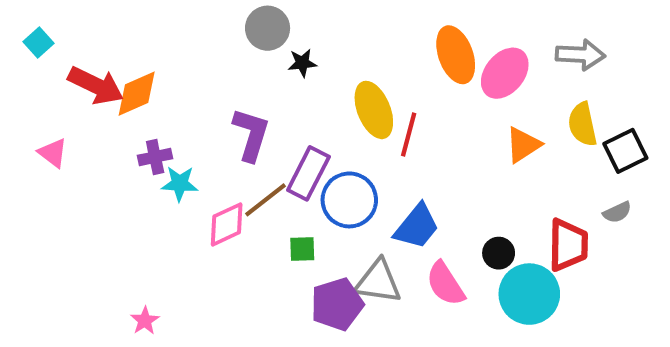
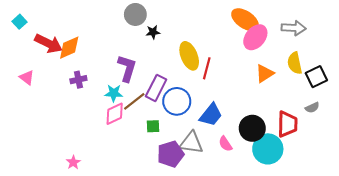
orange ellipse: (456, 55) -> (245, 20), moved, turned -36
cyan star: (180, 184) -> (114, 93), moved
black circle: (499, 253) -> (252, 128), size x1.6
pink semicircle: (445, 284) -> (225, 144), size x0.7

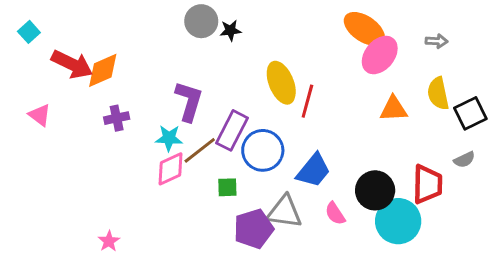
gray arrow: (294, 28) -> (437, 41), size x0.6
black star: (153, 32) -> (230, 30), moved
orange triangle: (265, 73) -> (394, 109), turned 30

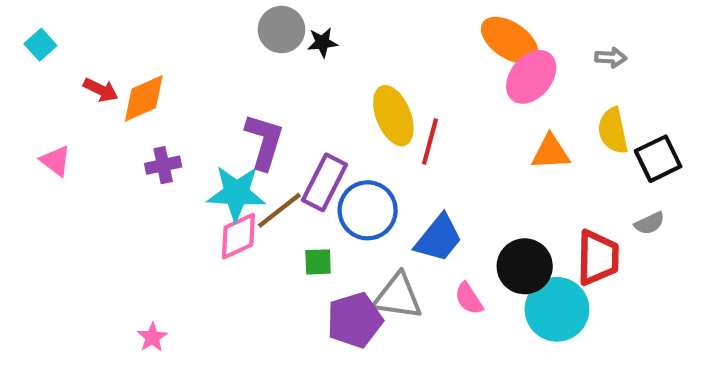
red arrow: (72, 64) -> (101, 90), size x0.6
cyan star: (169, 138) -> (236, 193), size x1.5

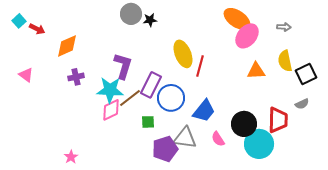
red arrow: (101, 90) -> (37, 29), moved

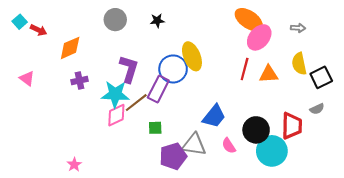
gray circle: (131, 14) -> (115, 20), moved
red line: (200, 66) -> (245, 69), moved
blue circle: (171, 98) -> (173, 69), moved

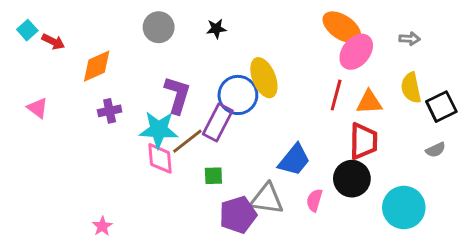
pink diamond: (116, 115) -> (160, 158), turned -70
red trapezoid: (292, 126) -> (363, 141), moved
pink semicircle: (229, 146) -> (314, 200), turned 49
cyan circle: (272, 151) -> (404, 208), moved

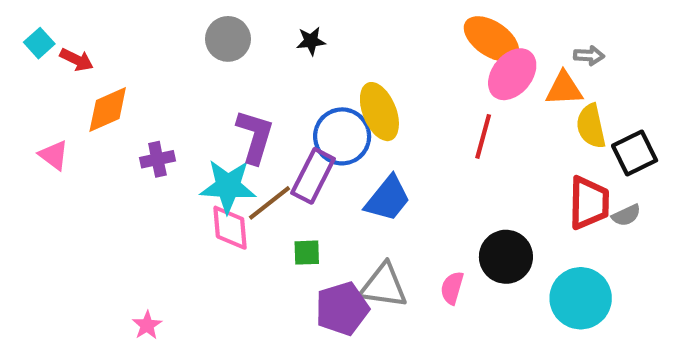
orange diamond: (97, 66) -> (108, 109), moved
orange triangle: (369, 102) -> (564, 89), moved
red trapezoid: (363, 141) -> (589, 203), moved
blue trapezoid: (294, 160) -> (388, 199), moved

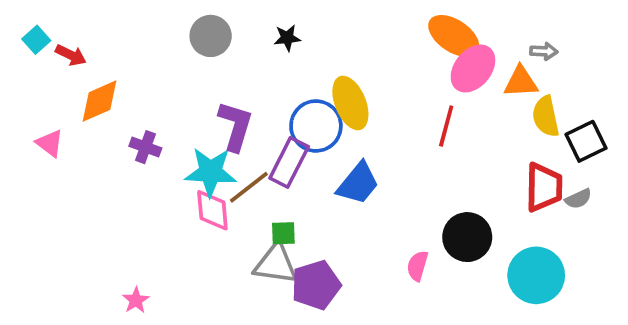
purple cross: (157, 159) -> (145, 147), turned 32
gray triangle: (384, 286) -> (276, 264), moved

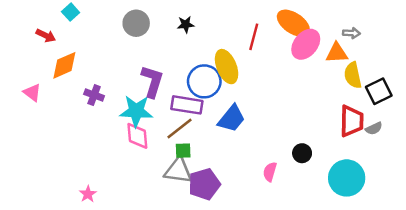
cyan square: (36, 40) -> (71, 12), moved
red line: (446, 126) -> (254, 37), moved
purple rectangle: (289, 162) -> (187, 105), turned 72
brown line: (249, 187) -> (179, 128), moved
black circle: (467, 237) -> (302, 153), size x0.6

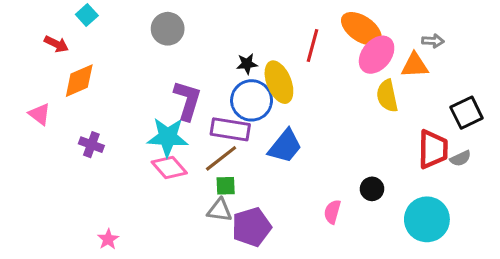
black star: (186, 24) -> (247, 64), moved
yellow semicircle: (353, 75) -> (387, 96), moved
purple cross: (94, 95) -> (91, 145), moved
pink diamond: (137, 136) -> (169, 168), turned -36
gray triangle: (178, 171) -> (220, 210), size x0.7

